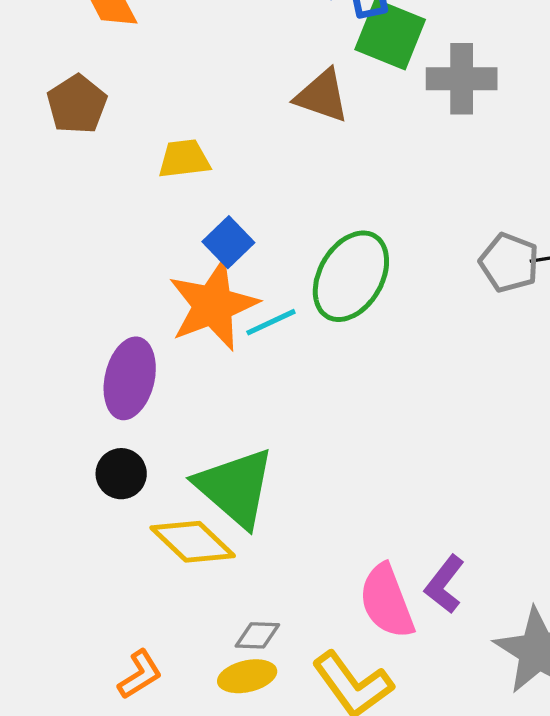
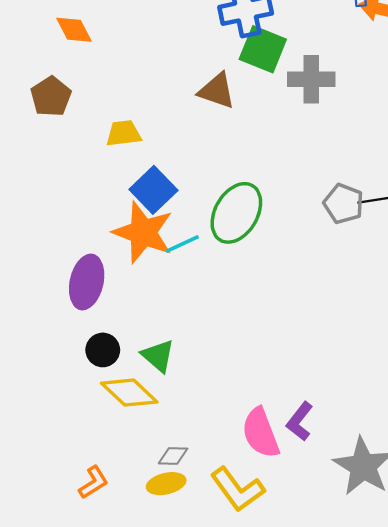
blue square: (228, 242) -> (153, 190), size x1.4
orange star: (213, 305) -> (143, 232), turned -30
black circle: (121, 474) -> (103, 350), moved
green triangle: (235, 487) -> (158, 356), size x0.6

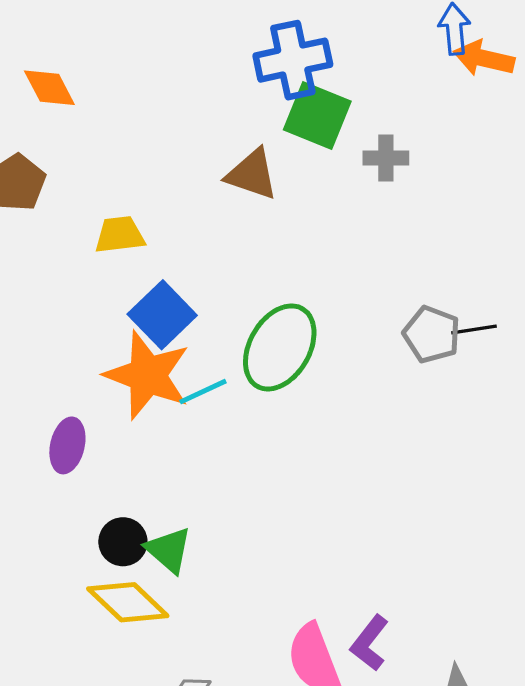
gray cross: (311, 79) -> (386, 158), size x0.7
purple ellipse: (87, 282) -> (67, 445), size x0.7
black circle: (103, 350) -> (123, 542), moved

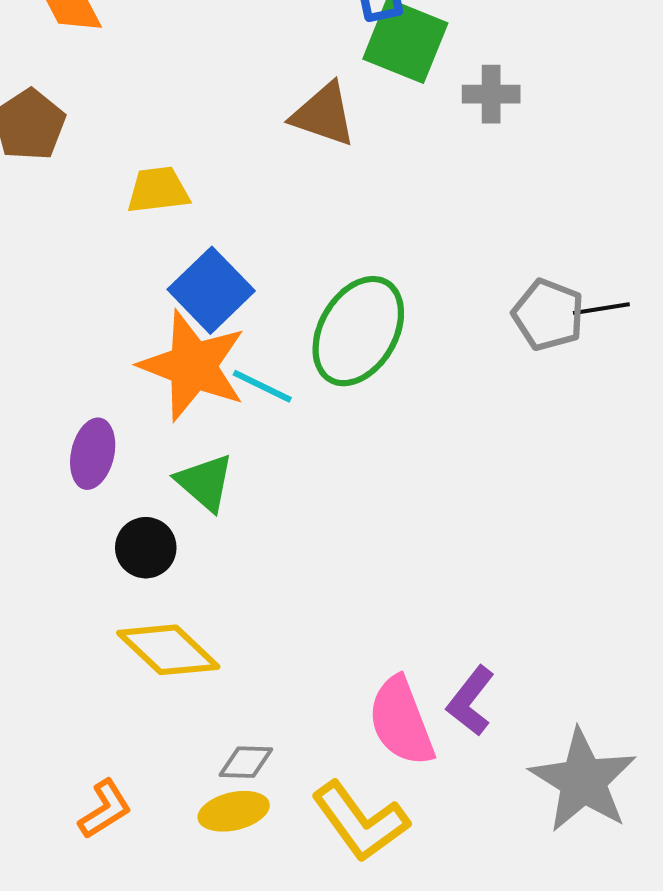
cyan line: (203, 392) -> (262, 386), turned 51
black circle: (123, 542) -> (146, 548), moved
green triangle: (169, 550) -> (205, 482), moved

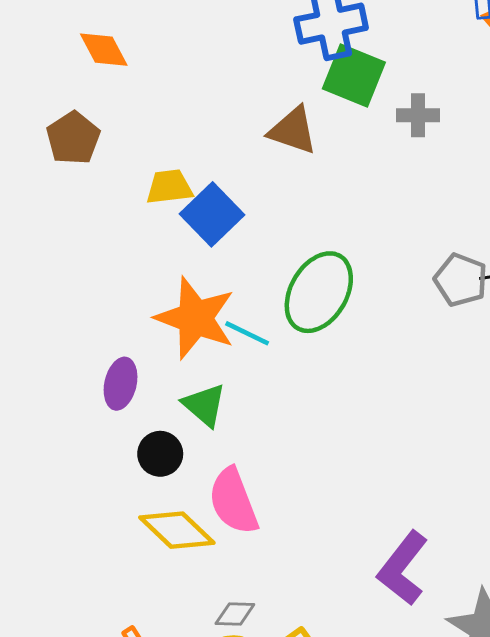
blue square: (211, 290) -> (212, 214), moved
purple L-shape: (471, 701) -> (403, 568), size x1.4
pink semicircle: (401, 721) -> (233, 501), moved

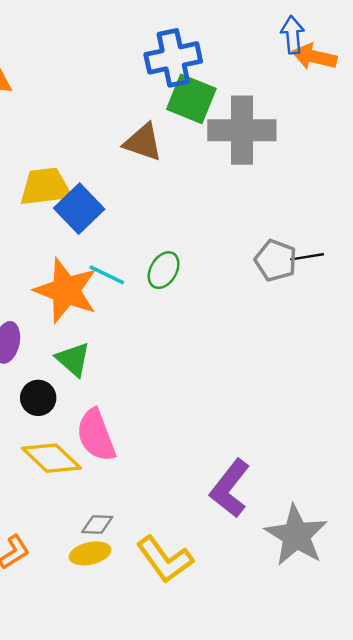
gray cross: (418, 115) -> (242, 130), size x2.0
yellow trapezoid: (169, 187) -> (45, 187), size x1.4
green ellipse: (319, 292) -> (164, 270), size x0.6
cyan line: (247, 333) -> (107, 275), moved

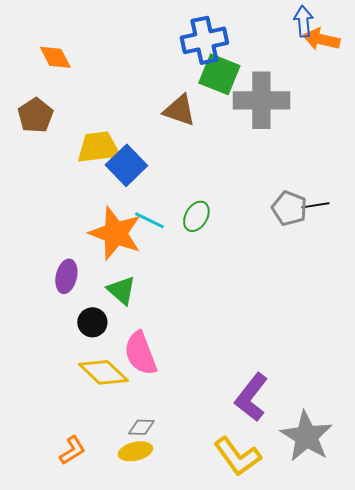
yellow L-shape: (165, 559) -> (237, 456), moved

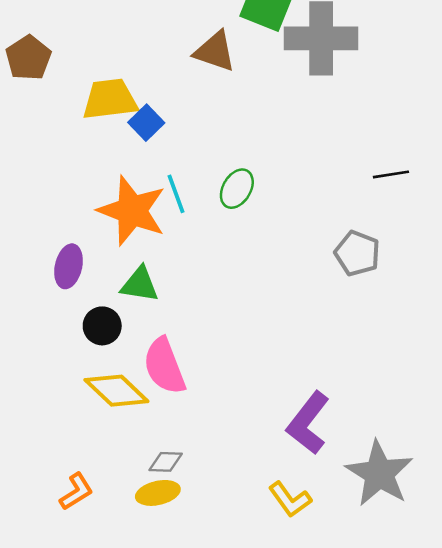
blue square: (126, 165) -> (146, 123), size x0.7
gray pentagon: (289, 208) -> (357, 253), moved
cyan line: (149, 220) -> (176, 194), turned 44
green triangle: (121, 290) -> (140, 284), turned -32
yellow L-shape: (237, 456) -> (290, 499), size x0.7

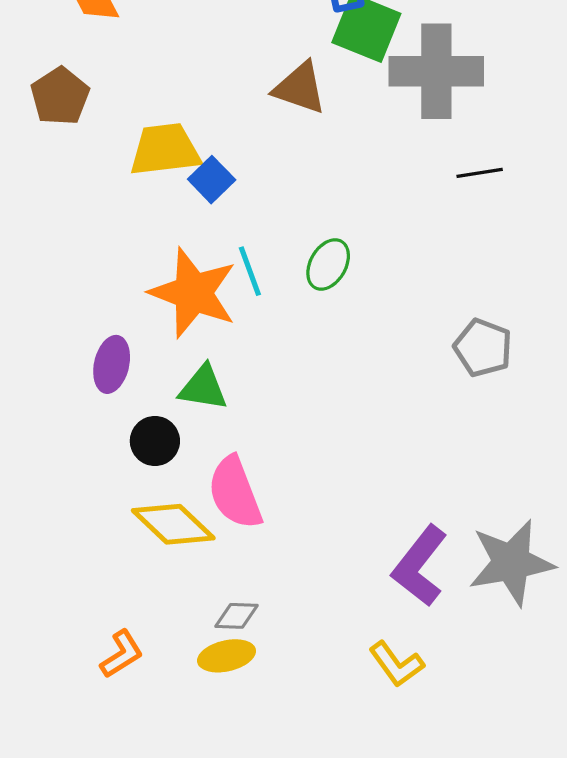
black line: (391, 174) -> (480, 173), moved
gray star: (379, 474) -> (511, 563), moved, turned 30

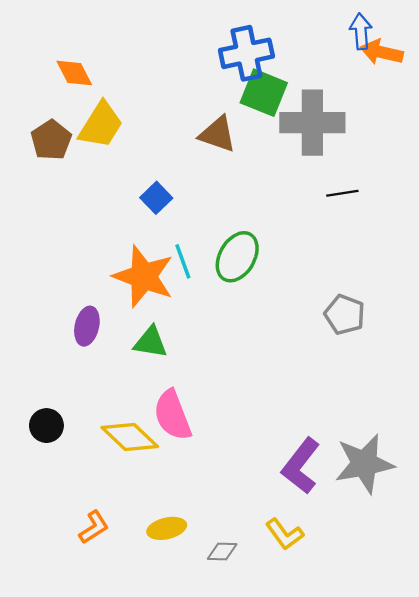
yellow trapezoid: (165, 150) -> (101, 125), moved, turned 129
green ellipse: (328, 264) -> (237, 257), size x1.4
black circle: (155, 441) -> (46, 426), moved
gray diamond: (237, 616) -> (222, 551), moved

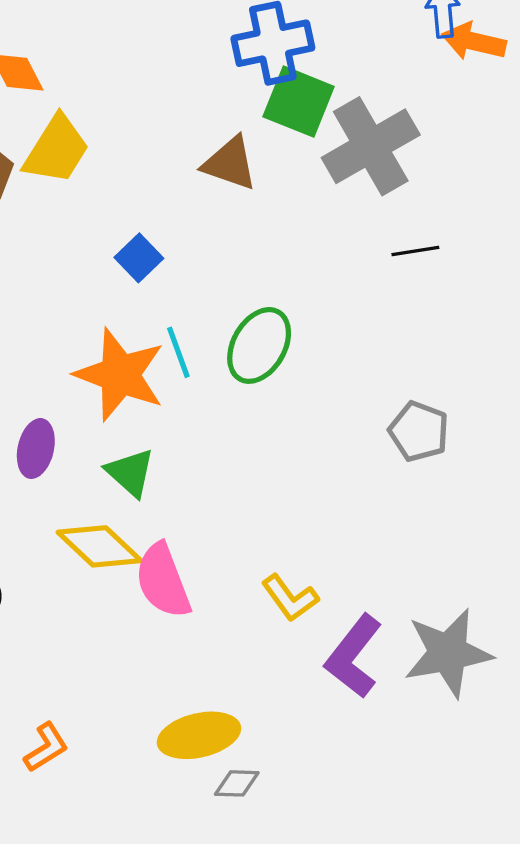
gray cross: (312, 123) -> (371, 146), turned -30
green triangle: (150, 342) -> (130, 473), turned 33
yellow diamond: (130, 437) -> (99, 546), moved
yellow ellipse: (167, 528) -> (199, 735), moved, size x1.4
yellow L-shape: (285, 534) -> (290, 598), moved

